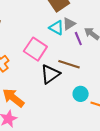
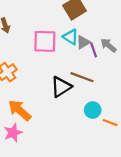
gray triangle: (69, 24) -> (83, 42), moved
pink square: (35, 49) -> (45, 41), moved, turned -35

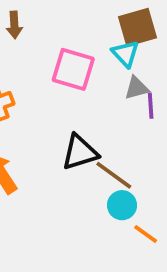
cyan triangle: (71, 37) -> (125, 54), moved
brown line: (82, 77) -> (114, 175), moved

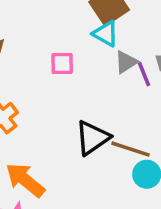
pink square: (73, 69) -> (62, 63), size x0.6

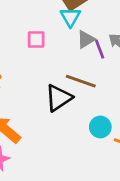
cyan triangle: (106, 34) -> (70, 17), turned 30
brown line: (131, 149) -> (81, 81), moved

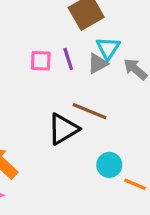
cyan triangle: (70, 17) -> (108, 48), moved
purple line: (100, 49) -> (68, 59), moved

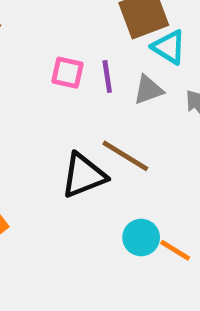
cyan triangle: (108, 48) -> (169, 47), moved, turned -40
orange line: (135, 184) -> (175, 250), moved

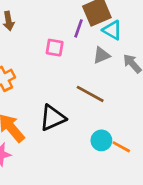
purple line: (107, 76) -> (78, 28), moved, turned 30
black triangle: (84, 175) -> (52, 118), moved

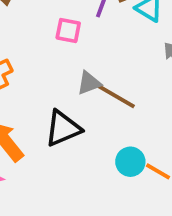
gray triangle: (102, 55) -> (89, 83), moved

